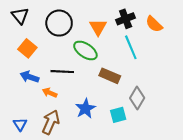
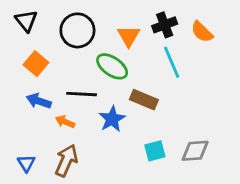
gray diamond: (137, 98) -> (195, 151), moved, turned 55
blue star: (85, 109) -> (112, 119), moved

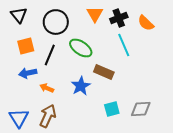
orange triangle: (129, 36) -> (95, 14), moved
orange square: (36, 64) -> (26, 46), turned 36
black line: (82, 94) -> (50, 55), moved, turned -70
blue arrow: (39, 101) -> (28, 73), turned -30
blue triangle: (26, 163) -> (19, 118), size x1.5

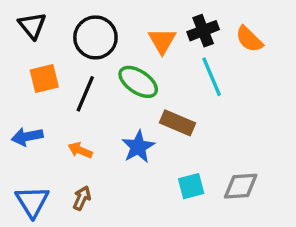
orange triangle: (95, 14) -> (162, 41), moved
blue arrow: (28, 73) -> (27, 137), moved
brown arrow: (48, 116) -> (82, 198), size x0.6

